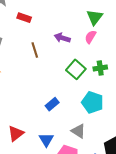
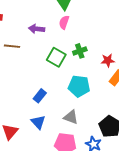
brown line: (35, 50) -> (12, 46), turned -56
blue triangle: (46, 140) -> (38, 122), moved

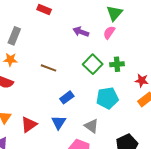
brown line: (12, 46) -> (48, 68), moved
cyan pentagon: (79, 86) -> (107, 98), turned -30

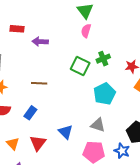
purple arrow: (81, 32) -> (40, 42), moved
blue rectangle: (67, 97) -> (30, 113), moved

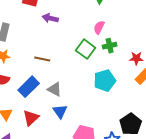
pink semicircle: (86, 31) -> (99, 27), moved
blue rectangle: (30, 113) -> (29, 87), size x1.5
gray triangle: (98, 125) -> (55, 89), moved

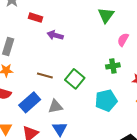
pink semicircle: (99, 27) -> (123, 40), moved
green square: (86, 49) -> (75, 79), moved
gray triangle: (55, 89) -> (55, 106), turned -42

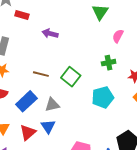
red rectangle: (36, 18) -> (22, 15), moved
blue triangle: (60, 129) -> (48, 127), moved

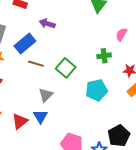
pink semicircle: (118, 36) -> (121, 34), moved
blue rectangle: (26, 101) -> (25, 43), moved
gray triangle: (52, 105) -> (46, 95), turned -35

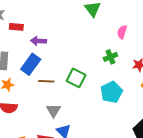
purple arrow: (47, 24) -> (38, 41), moved
gray triangle: (46, 95) -> (53, 110), moved

